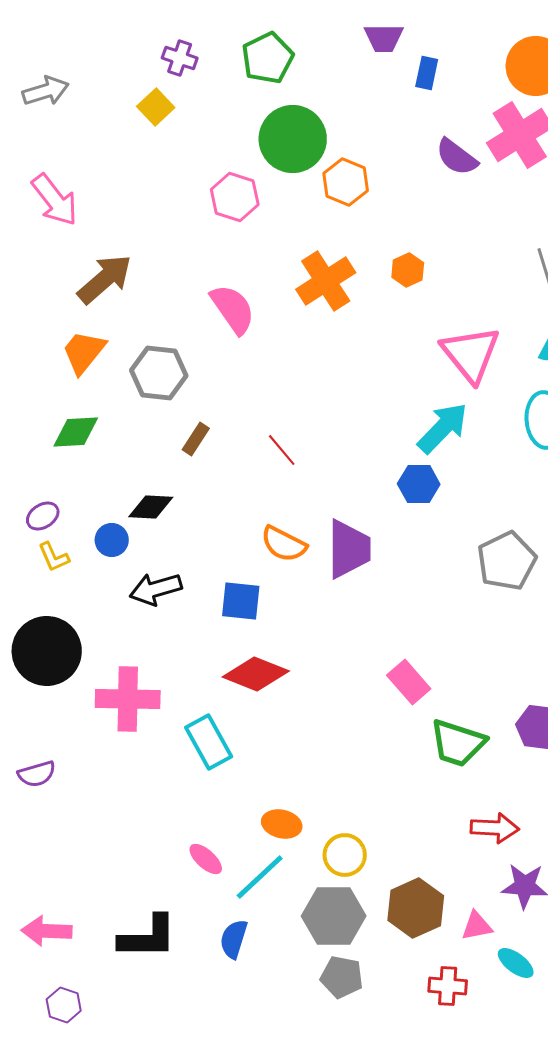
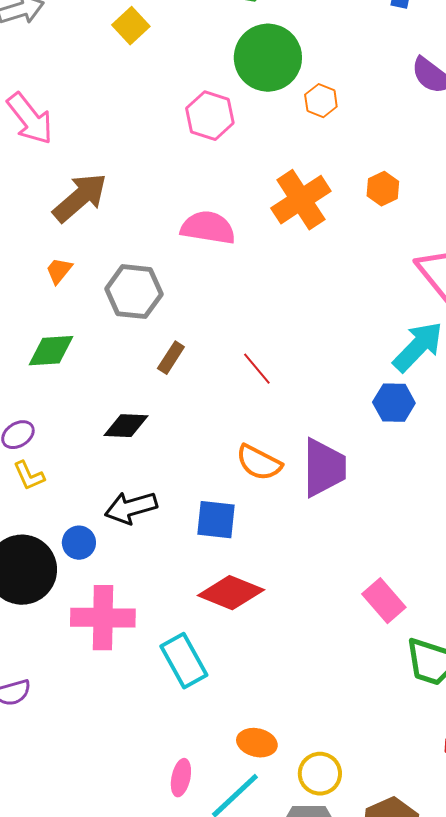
orange hexagon: (346, 182) -> (321, 101), size x0.7
pink semicircle: (233, 309) -> (208, 228), turned -46
orange trapezoid: (84, 352) -> (59, 271), size x0.6
blue circle: (112, 540) -> (79, 543), moved
pink ellipse: (206, 859) -> (181, 778), turned 60

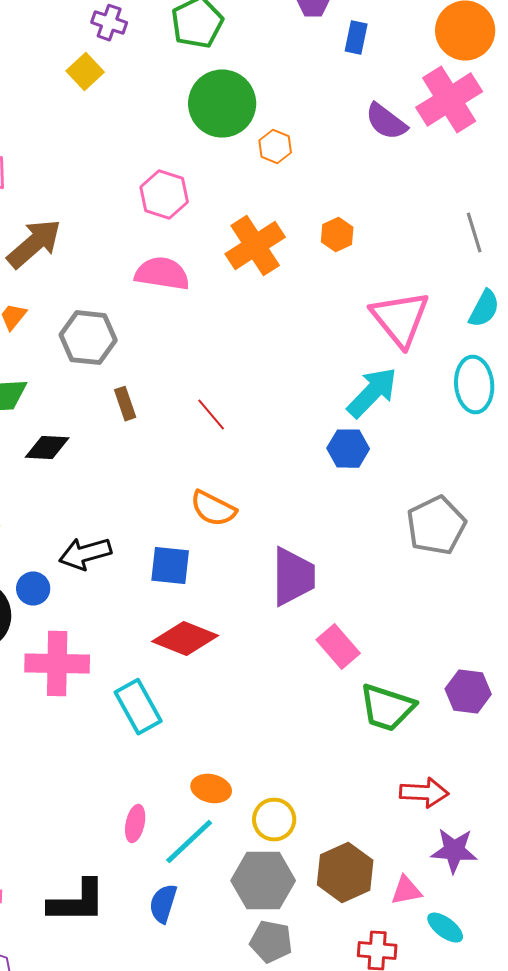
pink hexagon: (210, 116) -> (164, 195), moved
brown rectangle: (171, 358) -> (125, 404), turned -52
black diamond: (126, 426) -> (47, 448), moved
purple trapezoid: (324, 468) -> (293, 577), moved

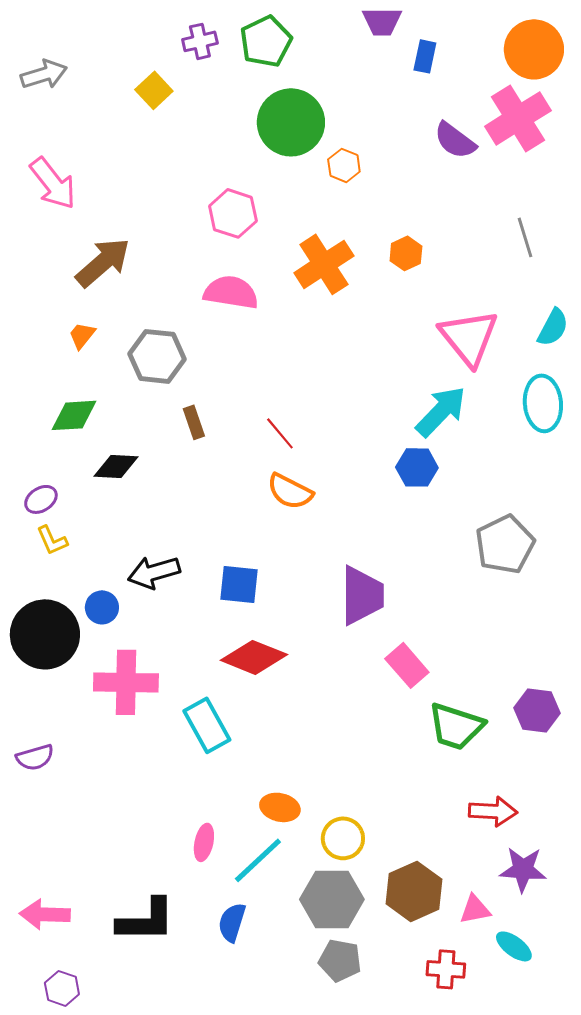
purple cross: (109, 23) -> (200, 41), moved, turned -32
gray line: (474, 233) -> (525, 237), moved
orange semicircle: (213, 509) -> (290, 491), moved

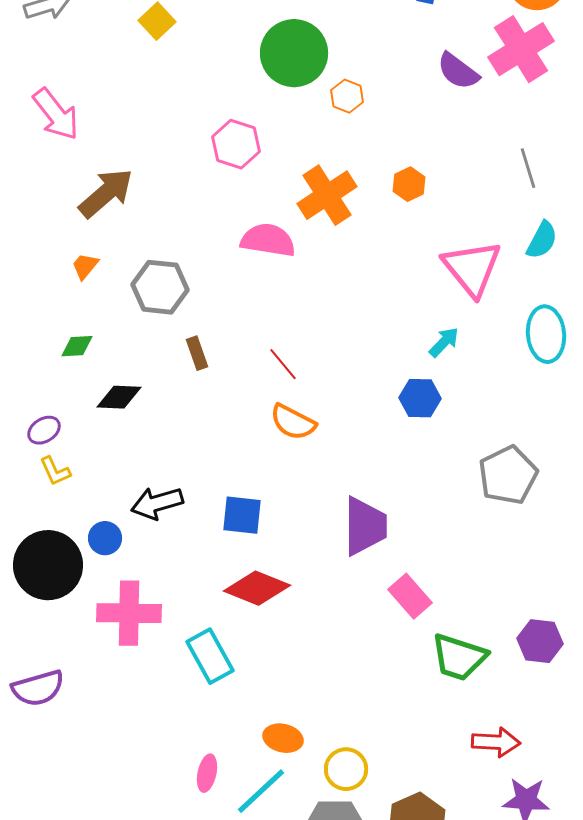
pink semicircle: (231, 292) -> (268, 240), moved
cyan semicircle: (553, 327) -> (542, 240), moved
cyan arrow: (441, 411) -> (444, 342), size x0.6
green diamond: (74, 415) -> (77, 346), size x0.7
purple semicircle: (35, 757) -> (38, 688), size x1.4

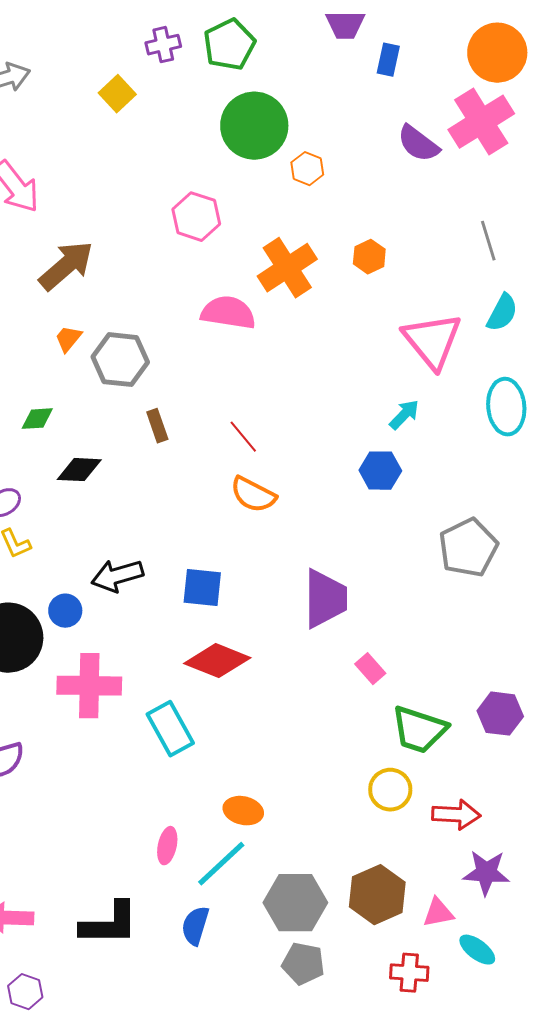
orange trapezoid: (85, 266) -> (68, 339), moved
pink rectangle: (410, 596) -> (370, 669), size x0.7
yellow circle: (346, 769) -> (390, 790), moved

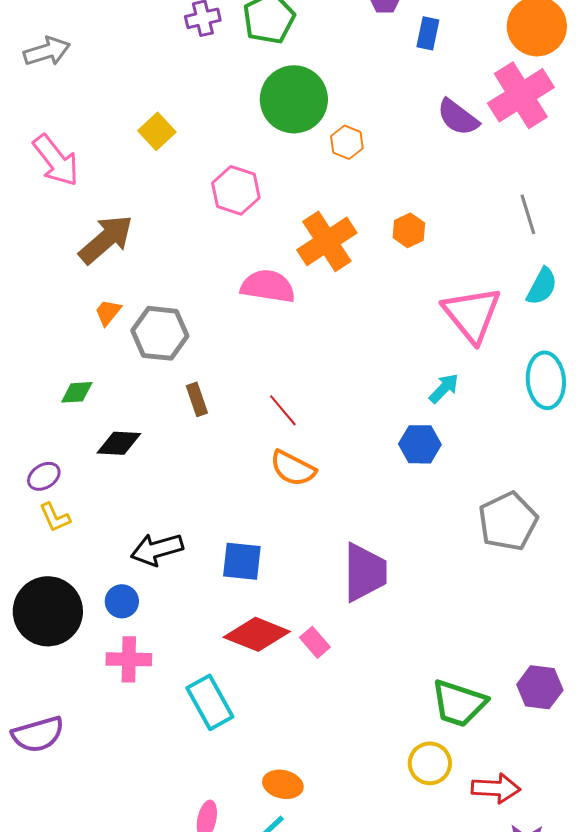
yellow square: (117, 94) -> (157, 131), moved
blue circle: (65, 611) -> (122, 601), moved
pink rectangle: (370, 669) -> (315, 642), moved
pink cross: (89, 686) -> (129, 659), size x0.7

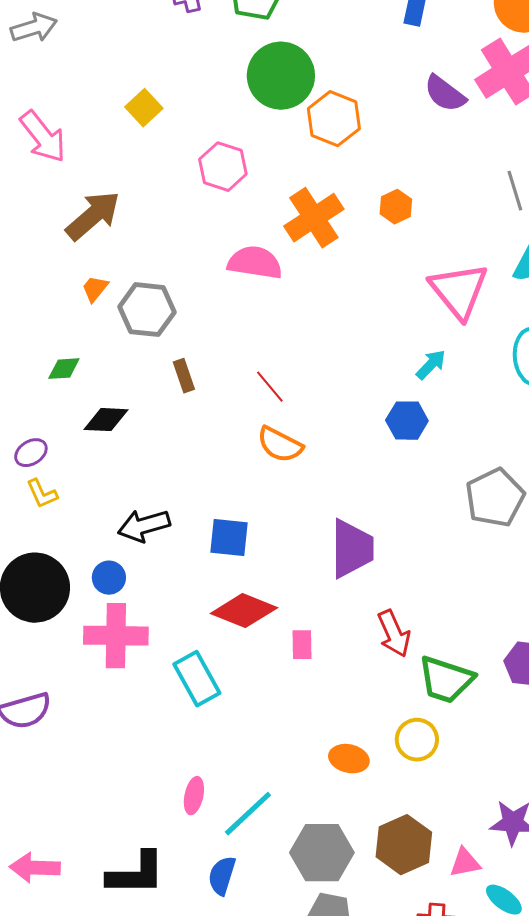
orange hexagon: (347, 142) -> (334, 119), size x1.6
pink rectangle: (315, 642) -> (302, 645), moved, turned 40
pink cross: (129, 659) -> (116, 636), size x1.4
orange ellipse: (283, 784) -> (349, 759), moved
red arrow: (496, 788) -> (394, 634), moved, turned 63

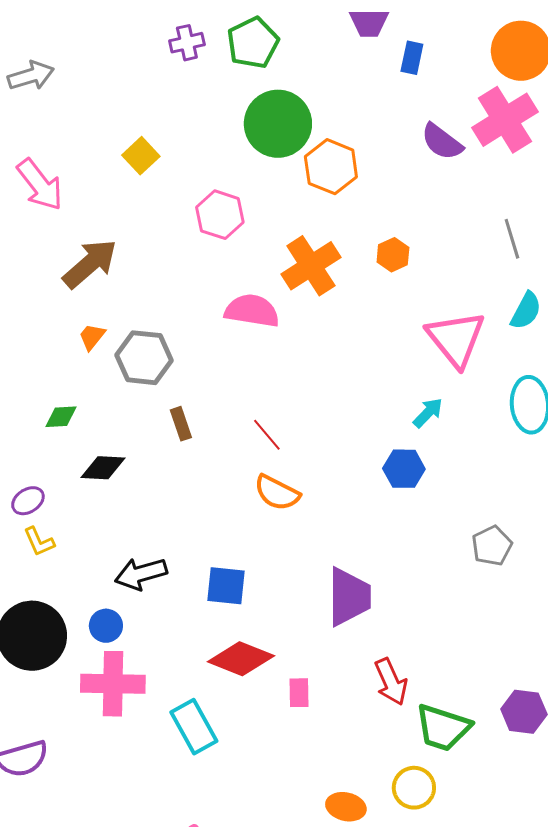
gray pentagon: (495, 498) -> (492, 546), size x0.7

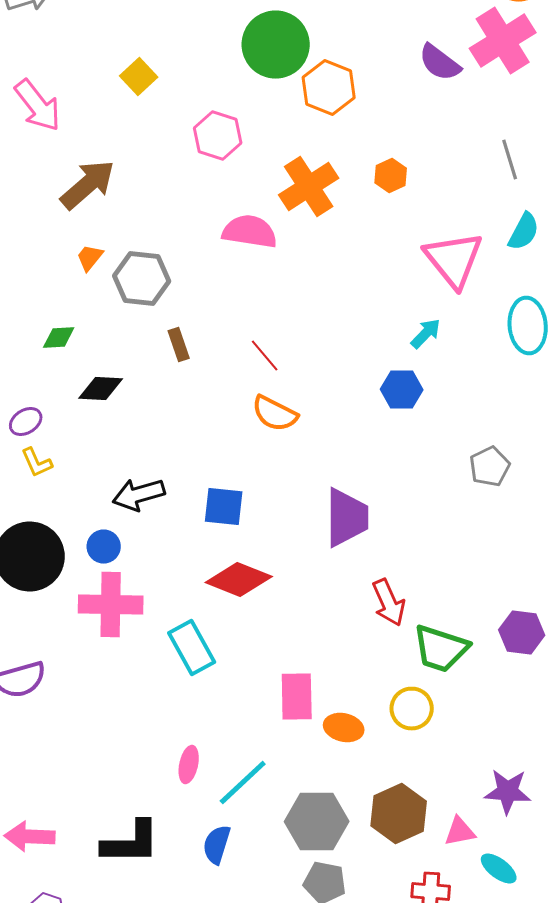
pink rectangle: (299, 693) -> (297, 696), moved, size x1.6

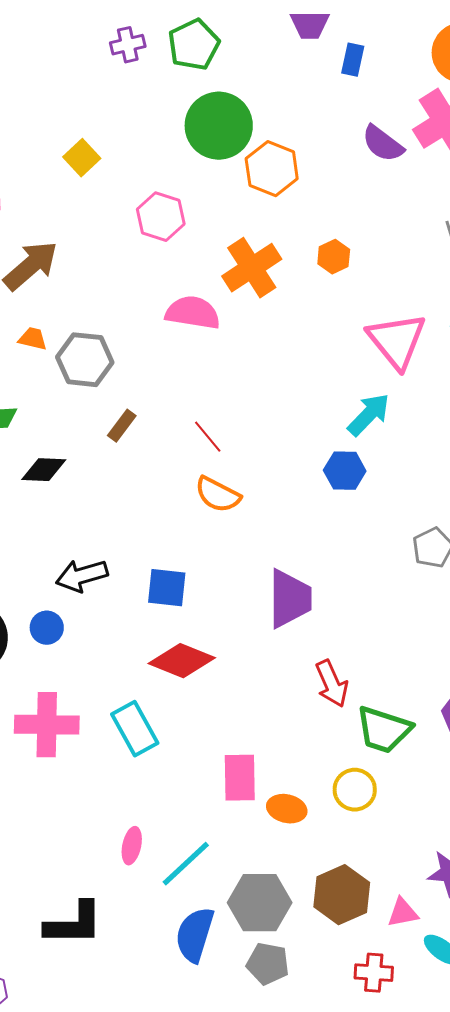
orange trapezoid: (90, 258) -> (33, 339), turned 64
cyan arrow: (426, 334) -> (369, 415), size x1.4
brown rectangle: (179, 344) -> (122, 426), turned 56
pink cross: (111, 604) -> (47, 725), moved
blue semicircle: (217, 844) -> (195, 935), moved, size x1.4

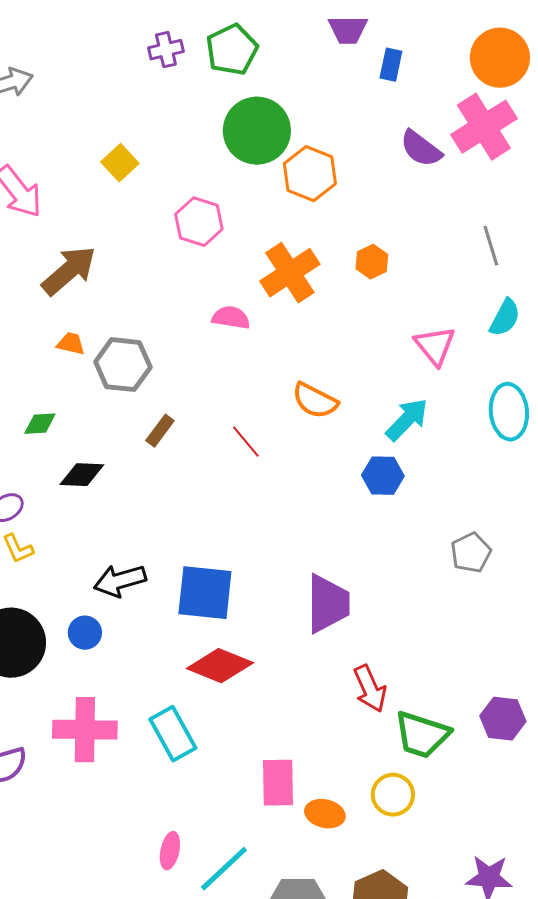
pink semicircle: (193, 313) -> (231, 318), size x0.7
pink triangle: (397, 341) -> (435, 346), size x0.7
orange semicircle: (218, 495) -> (315, 401), moved
blue square: (167, 588) -> (205, 593), size x1.4

